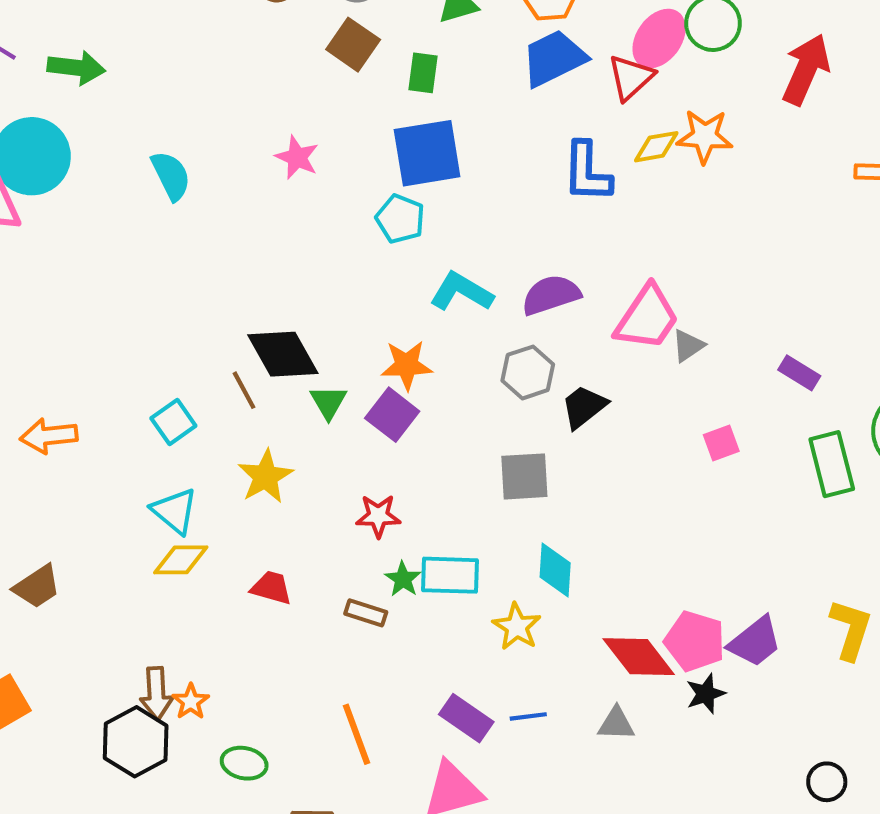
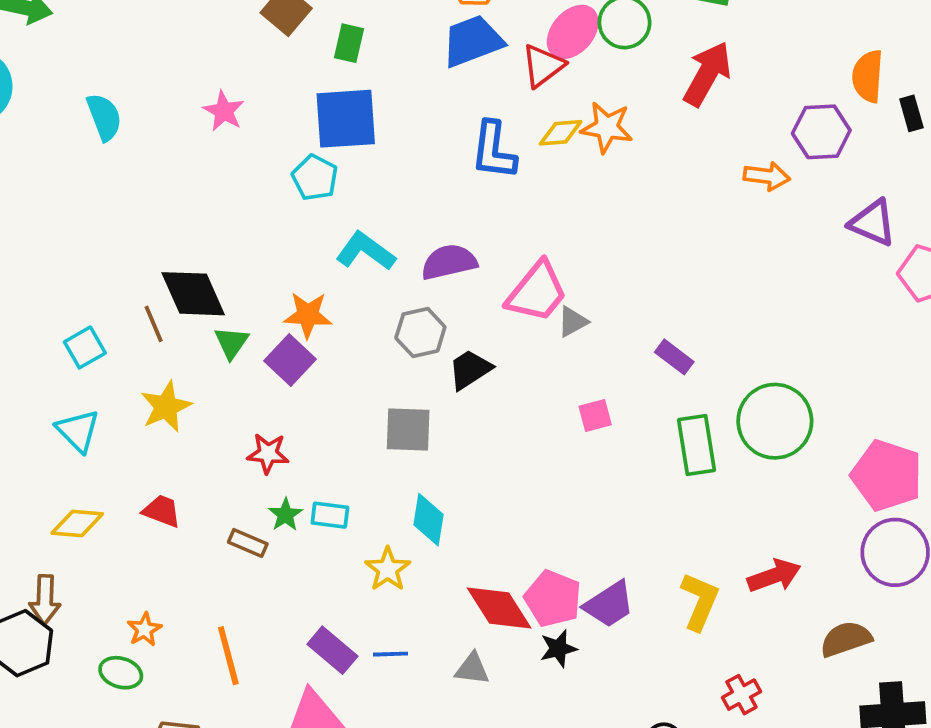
yellow diamond: (181, 560) -> (77, 523), moved
cyan rectangle: (450, 575) -> (330, 515), size x0.7
orange star: (191, 702) -> (144, 629), moved

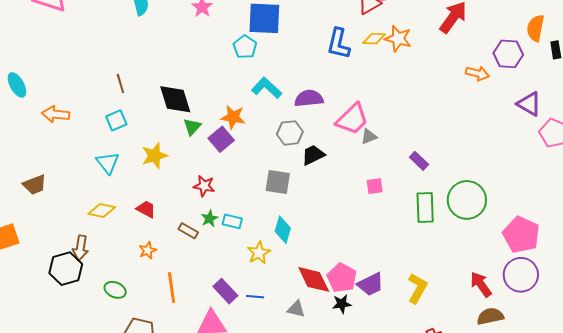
brown line: (154, 324) -> (120, 84), moved
red arrow: (774, 576) -> (481, 284), moved, turned -112
orange star: (144, 629) -> (148, 250), moved

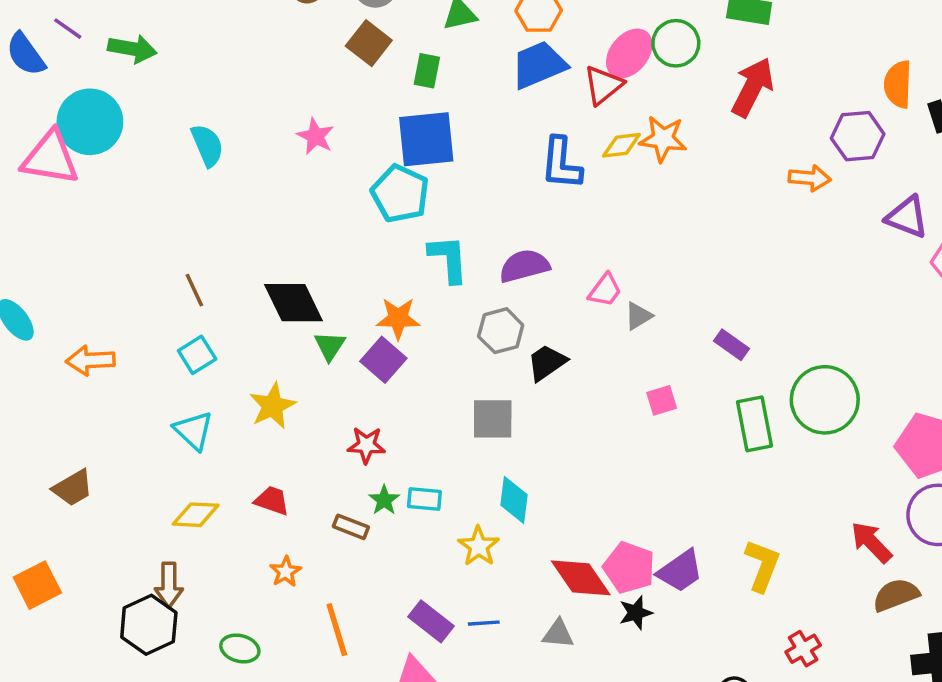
cyan pentagon: (245, 47) -> (400, 194), size x1.4
cyan L-shape: (267, 88) -> (448, 259), turned 52
pink trapezoid: (352, 119) -> (605, 290), size x0.6

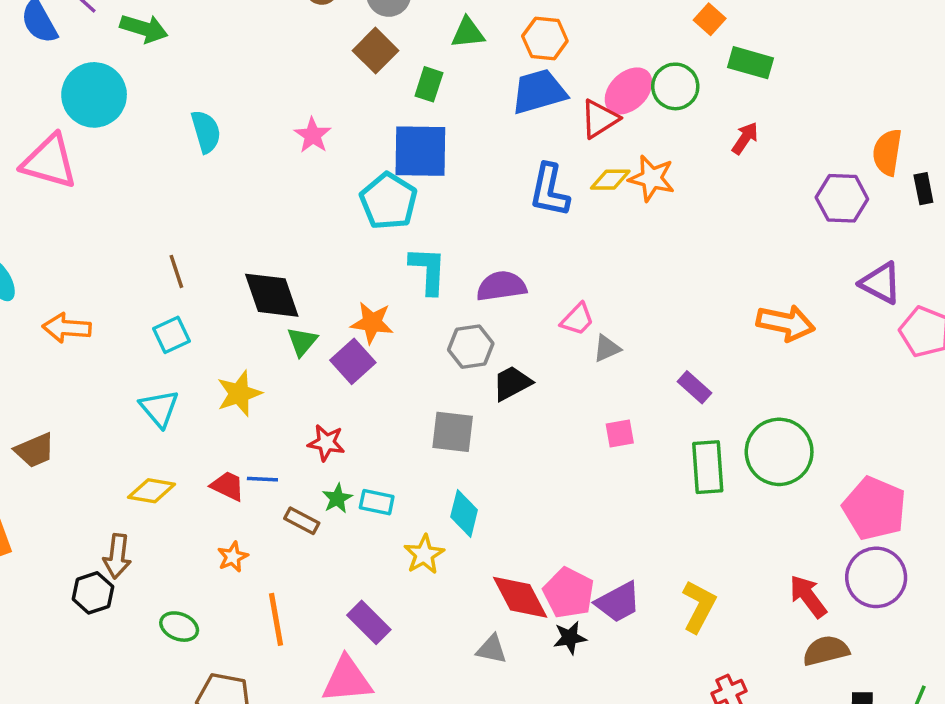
red arrow: (753, 87) -> (745, 138), size x0.6
pink triangle: (50, 158) -> (49, 162), moved
orange arrow: (810, 178) -> (786, 323), moved, size x1.4
blue line: (484, 623) -> (262, 479), moved
black hexagon: (149, 625) -> (93, 593), size x0.7

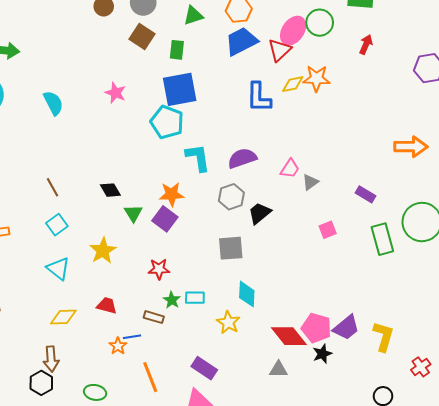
black diamond: (272, 295) -> (110, 190), size x0.6
blue line: (262, 479) -> (132, 337), moved
yellow L-shape: (699, 606) -> (383, 336), moved

